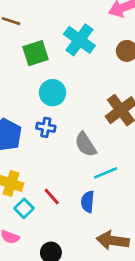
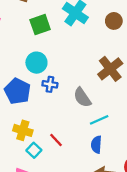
cyan circle: (52, 93) -> (36, 63), moved
blue semicircle: (88, 202) -> (96, 145), moved

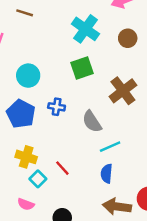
green square: (40, 25) -> (82, 68), moved
cyan circle: (36, 63) -> (28, 76), moved

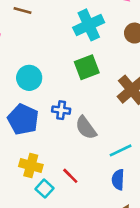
cyan cross: (86, 29) -> (89, 25), turned 32
gray semicircle: (92, 122) -> (86, 128), moved

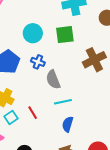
cyan circle: (29, 78) -> (33, 33), moved
cyan line: (121, 150) -> (63, 102), moved

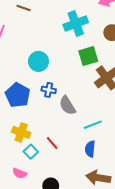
green square: (65, 35) -> (88, 56), moved
cyan line: (63, 102) -> (93, 125), moved

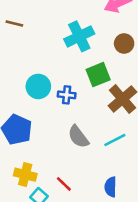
blue cross: (49, 90) -> (67, 95), moved
cyan line: (93, 125) -> (115, 140), moved

